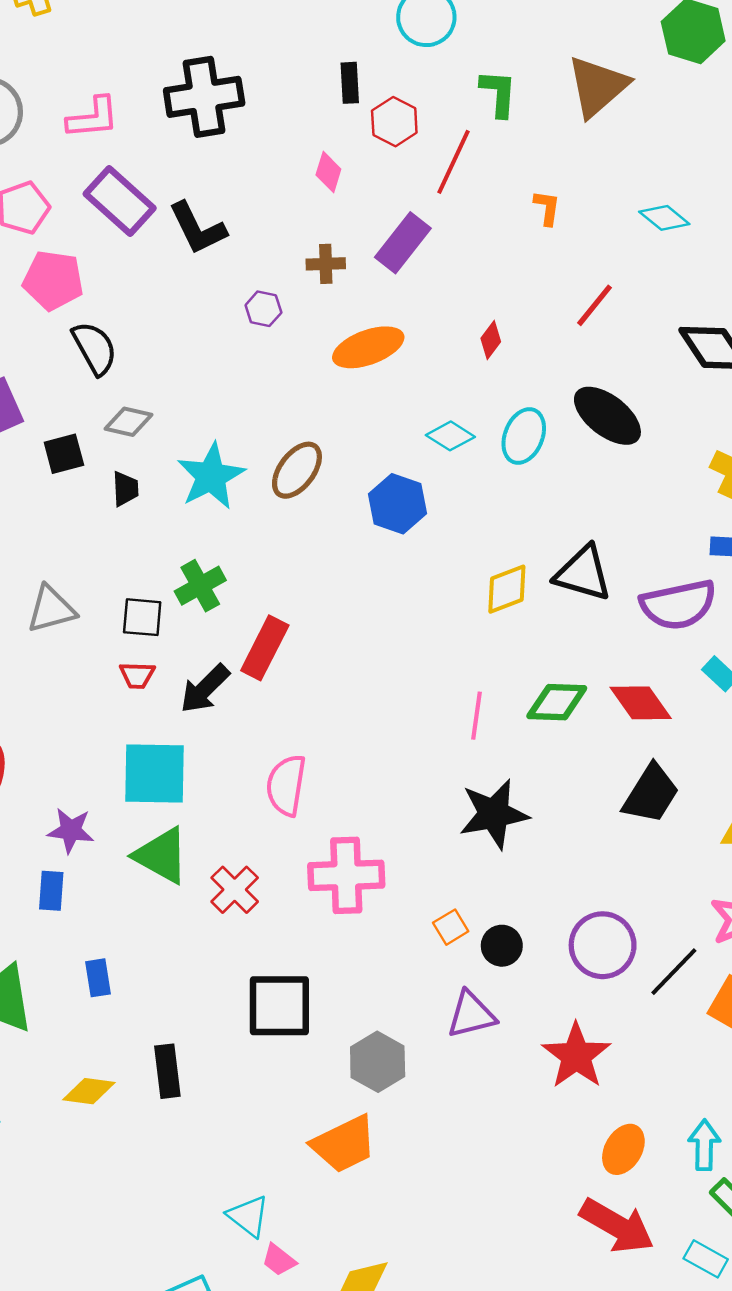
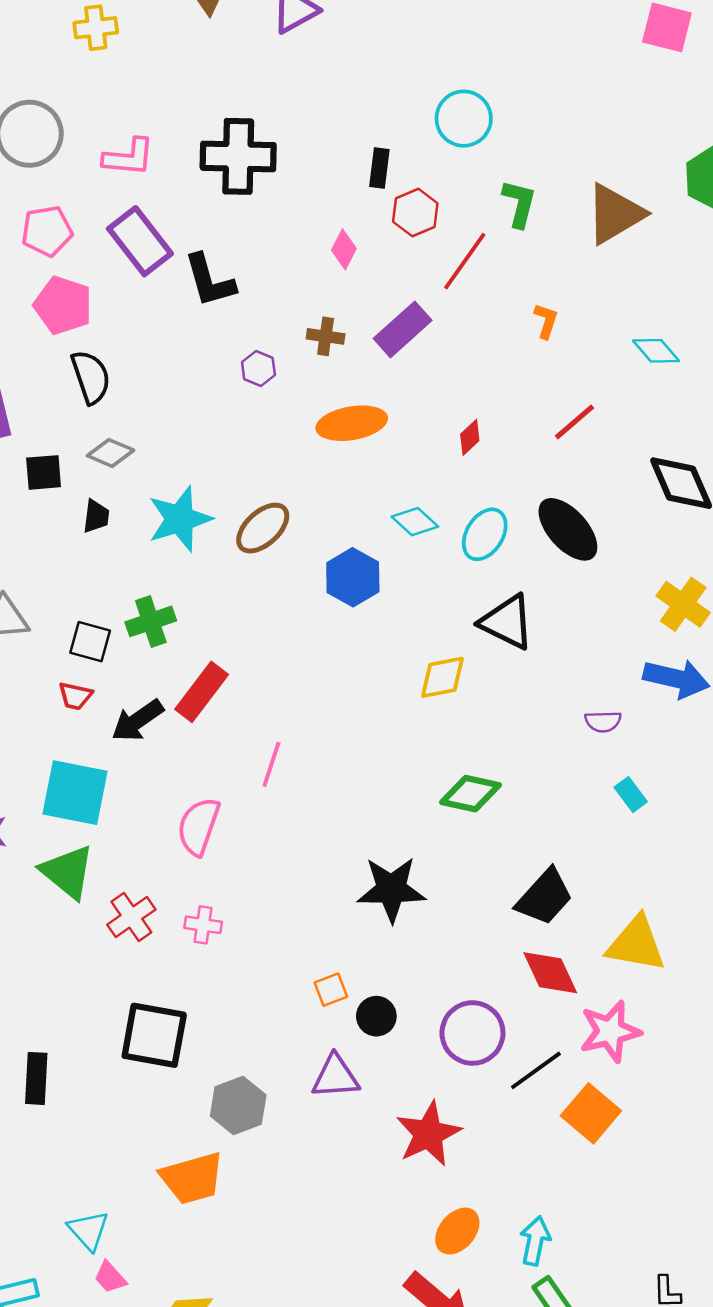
black triangle: (583, 573) -> (507, 622), moved
purple semicircle: (678, 605) -> (603, 721), size x0.5
red diamond: (641, 703) -> (550, 973), moved
pink line: (477, 716) -> (271, 764), moved
pink cross: (346, 875) -> (203, 925), moved, size x0.5

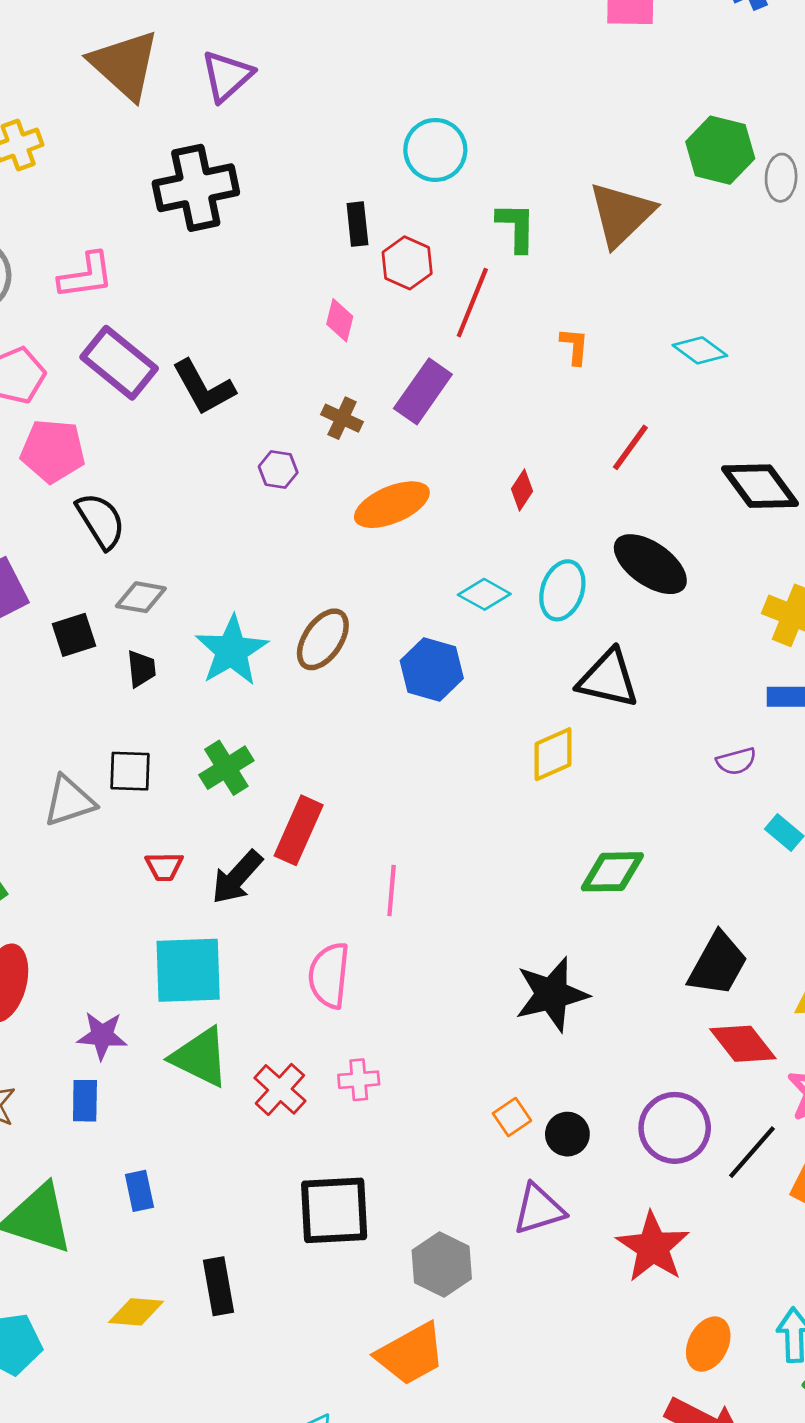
black cross: (238, 156) -> (196, 188), moved
brown cross: (326, 336) -> (342, 418), turned 30
black square: (90, 642) -> (130, 771), moved

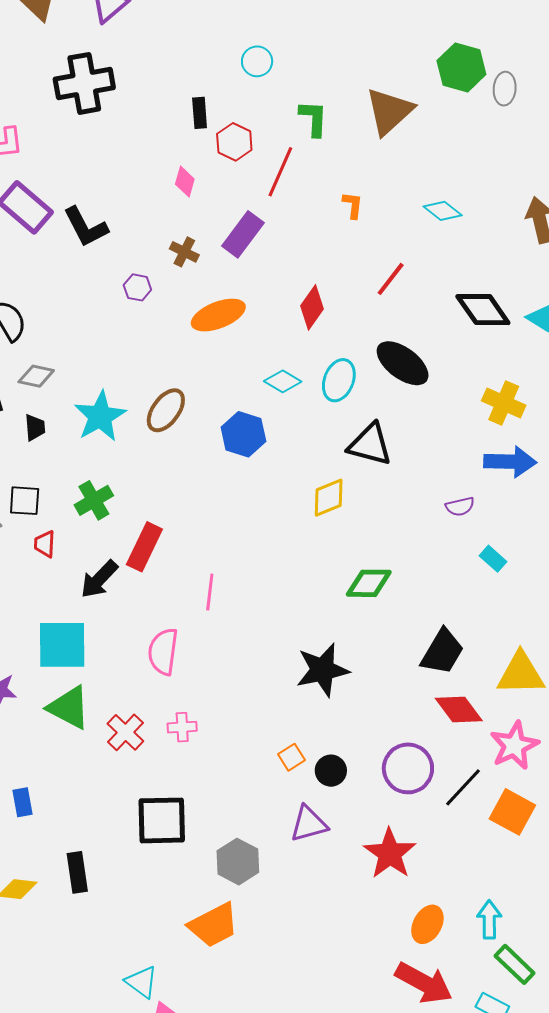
cyan circle: (435, 150) -> (257, 61), size x0.7
red diamond: (522, 490) -> (312, 307), size x1.5
red trapezoid: (164, 867) -> (45, 544), moved, turned 92

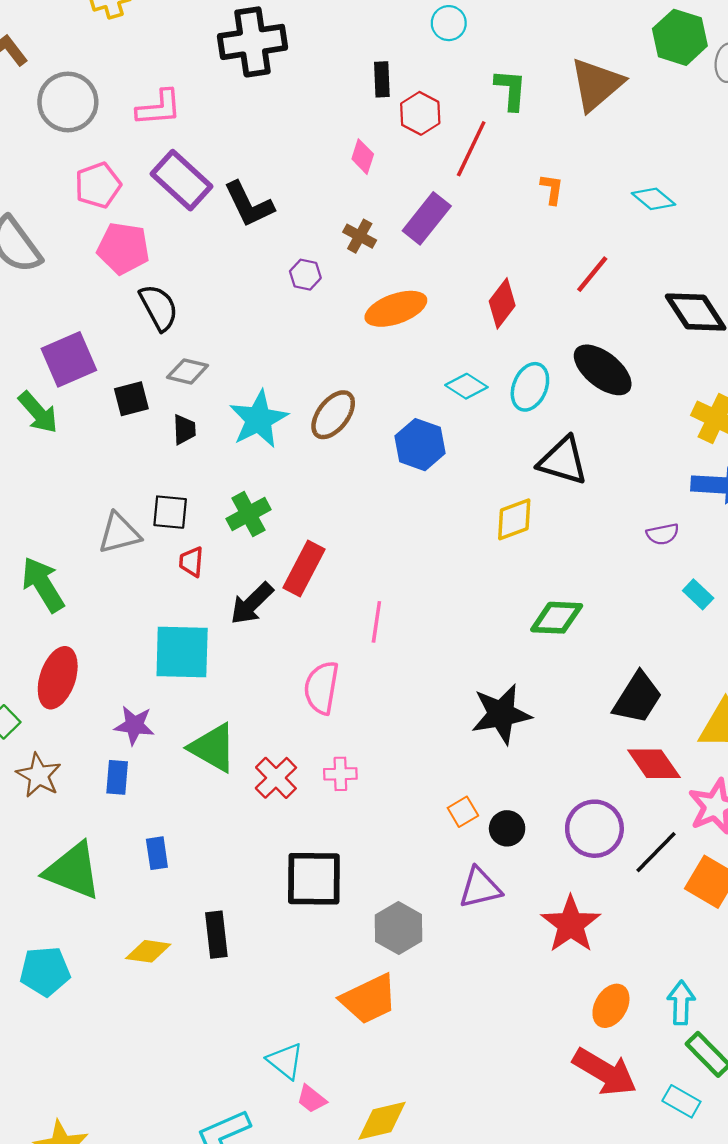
cyan square: (62, 645) -> (182, 652), moved

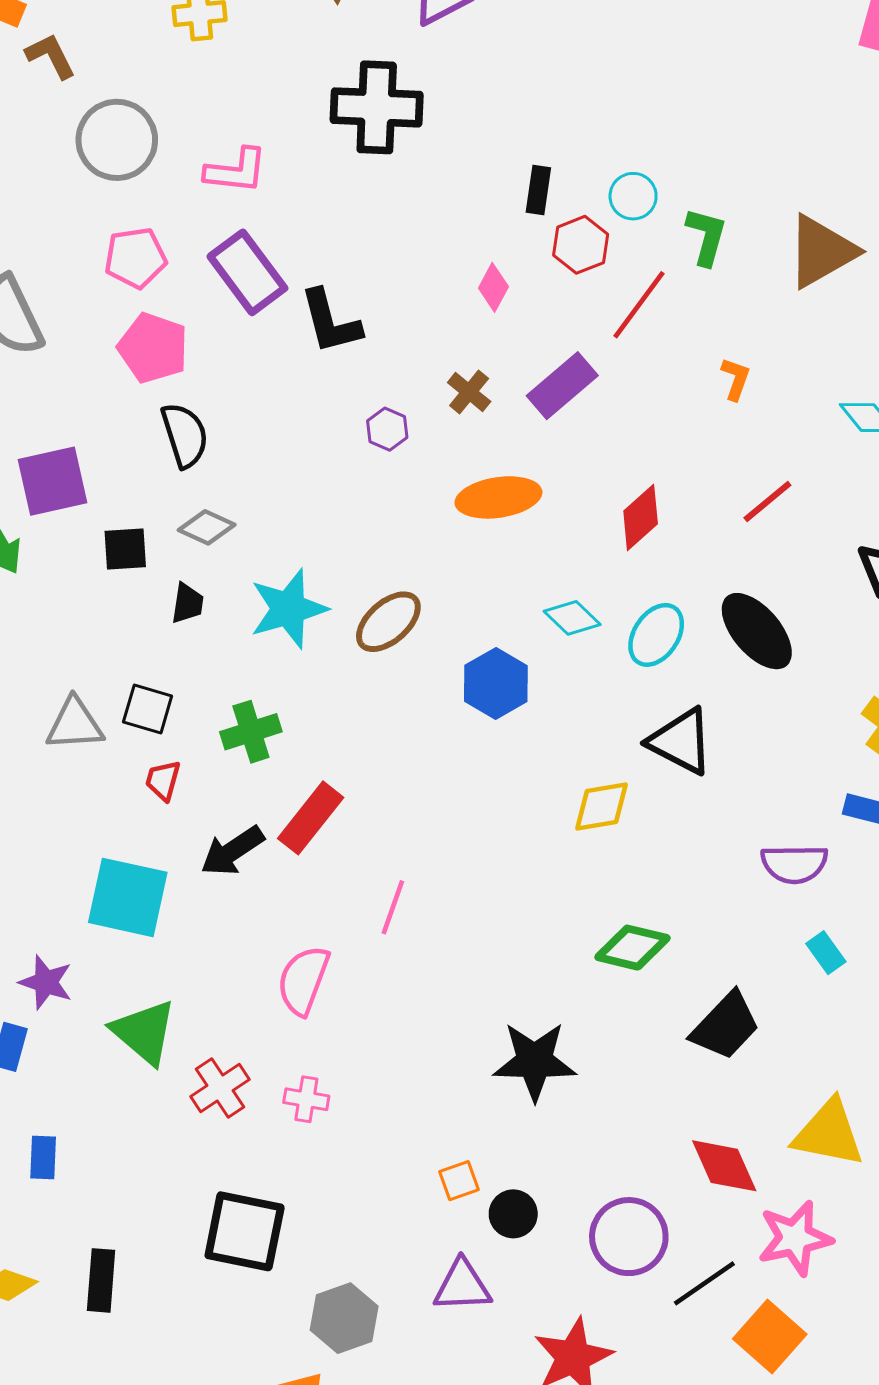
cyan circle: (449, 23) -> (633, 196), moved
purple semicircle: (663, 534) -> (794, 864), size x1.5
black trapezoid: (637, 698) -> (726, 1026), moved

